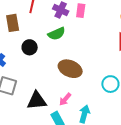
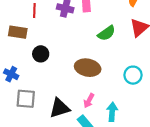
brown rectangle: (13, 23) -> (18, 32), turned -60
green semicircle: (57, 34) -> (106, 33), moved

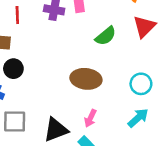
black circle: (41, 54) -> (13, 69), moved
cyan arrow: (112, 112) -> (138, 118), moved, turned 48

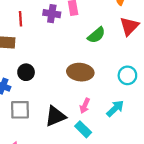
black circle: (13, 69) -> (26, 72), moved
cyan arrow: (138, 118) -> (115, 108), moved

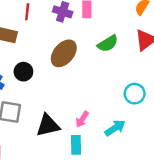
brown ellipse: (80, 72) -> (64, 53), moved, turned -65
cyan rectangle: (83, 129) -> (76, 145), turned 35

